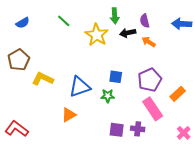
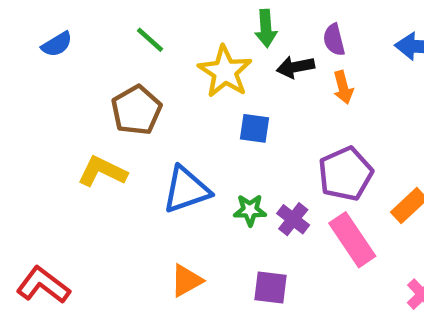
orange arrow: (149, 42) -> (343, 87), turned -136
brown pentagon: (19, 60) -> (136, 110), moved
blue square: (116, 77) -> (255, 128), moved
orange triangle: (69, 115) -> (186, 281), moved
purple cross: (138, 129) -> (293, 219), moved, turned 32

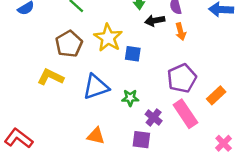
yellow star: (225, 72) -> (108, 38), moved
purple cross: (293, 219) -> (154, 117), moved
orange triangle: (186, 281) -> (96, 136), turned 42

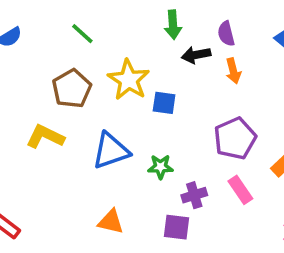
pink rectangle: (185, 114) -> (240, 190), size x0.7
purple cross: (154, 117) -> (194, 195), turned 35

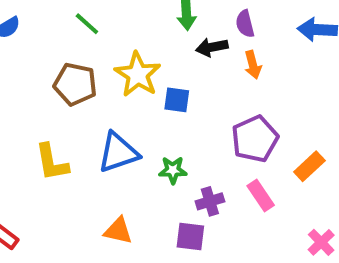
brown pentagon: (72, 89) -> (75, 84), turned -30
yellow L-shape: (45, 137) -> (52, 162), moved, turned -126

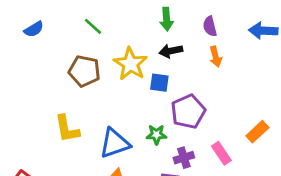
black arrow: (212, 47) -> (171, 51), moved
purple pentagon: (255, 139) -> (188, 111), moved
blue triangle: (118, 153) -> (115, 143), moved

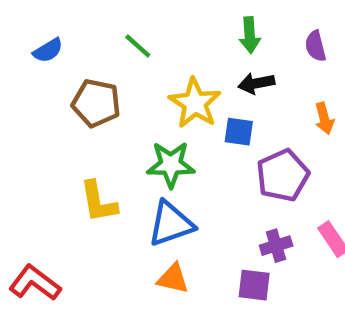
orange arrow: (216, 57) -> (324, 118), moved
brown pentagon: (84, 71) -> (96, 103), moved
green star: (156, 135) -> (171, 164), moved, size x1.5

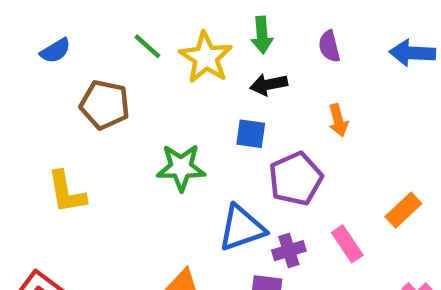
yellow star: (195, 103) -> (206, 57), moved
yellow L-shape: (98, 202) -> (67, 192), moved
blue triangle: (171, 224) -> (242, 228), moved

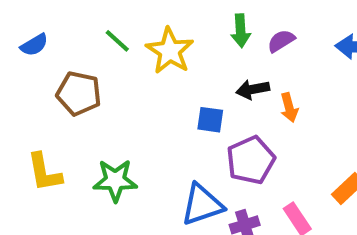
green arrow: (262, 35) -> (241, 31), moved
purple semicircle: (329, 46) -> (281, 41), turned 72
black arrow: (269, 84) -> (253, 89), moved
green star: (181, 167) -> (115, 180), moved

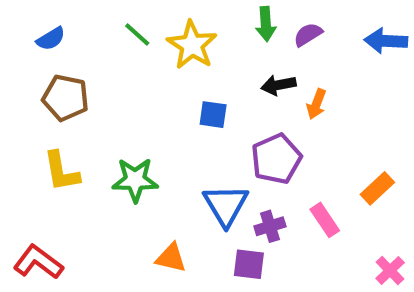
brown pentagon: (79, 93) -> (66, 98), moved
orange arrow: (289, 108) -> (316, 104), turned 36
blue square: (210, 120) -> (213, 115), moved
blue triangle: (202, 205) -> (226, 205), turned -42

